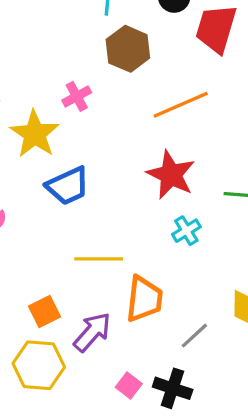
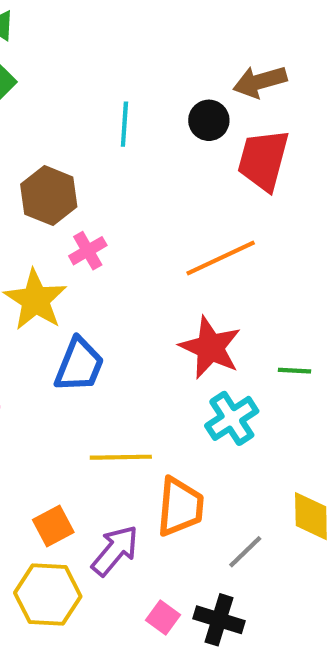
brown hexagon: (128, 49) -> (49, 196), moved
blue trapezoid: (68, 186) -> (79, 365), turned -42
cyan cross: (186, 231) -> (232, 418), size x1.4

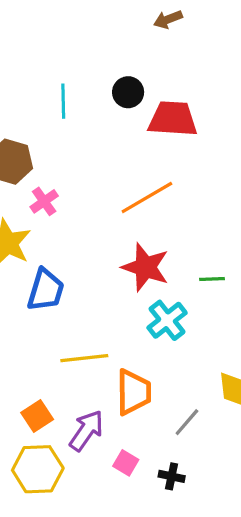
brown arrow: (260, 82) -> (168, 19), moved, size x0.7
red trapezoid: (263, 160) -> (173, 119), turned 84
pink square: (163, 617) -> (126, 463), moved
black cross: (219, 620) -> (172, 476), size x0.7

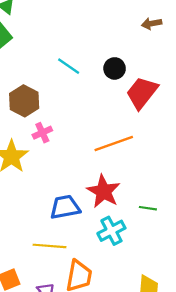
cyan line: (63, 101) -> (69, 66), turned -65
red trapezoid: (173, 119) -> (142, 93), turned -66
blue trapezoid: (46, 290) -> (65, 207), moved, turned -128

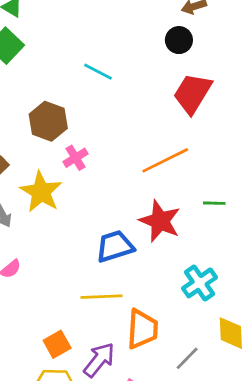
black circle: (115, 68) -> (179, 40), moved
green line: (148, 208) -> (214, 203), moved
cyan cross: (111, 231) -> (200, 283), moved

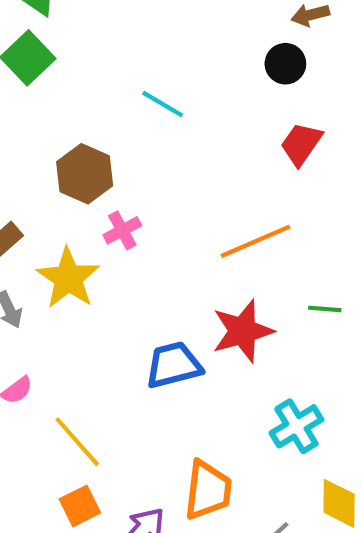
red trapezoid: (192, 93) -> (301, 144), size x0.7
red star: (160, 221) -> (243, 331), turned 30
yellow line: (101, 297) -> (77, 442), moved, turned 48

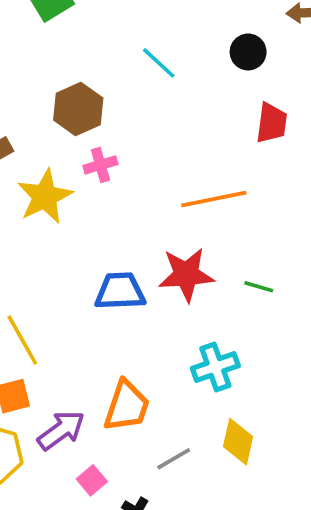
black circle: (285, 64) -> (248, 52), moved
red trapezoid: (301, 144) -> (271, 123), turned 141
green line: (325, 309) -> (259, 287), moved

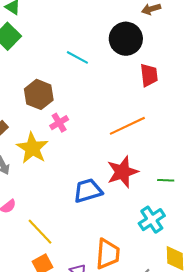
black circle: (248, 52) -> (126, 39), size x1.6
green line: (259, 287) -> (166, 180), moved

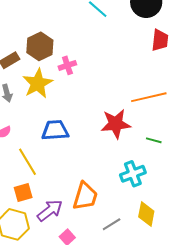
brown hexagon: (39, 94) -> (40, 46), moved
orange line: (127, 126) -> (149, 97), moved
blue trapezoid: (88, 191) -> (55, 130), moved

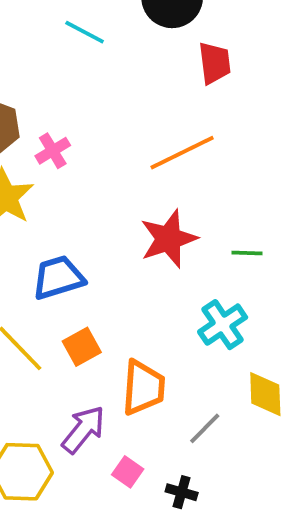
orange line: (149, 97) -> (182, 153), moved
orange square: (23, 192) -> (82, 347), moved

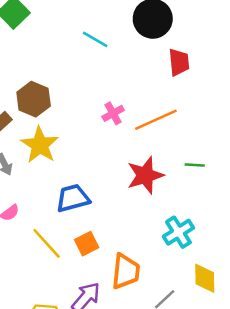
pink cross: (53, 151) -> (113, 113), moved
green line: (247, 253) -> (195, 165), moved

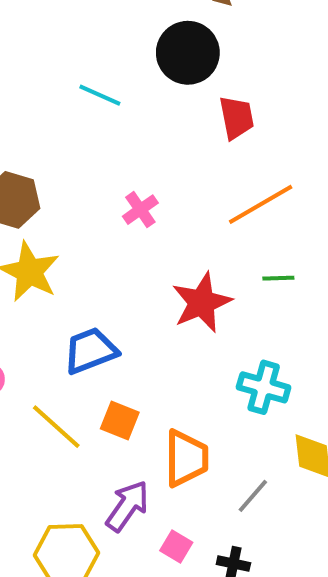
orange line: (156, 120) -> (261, 204), moved
cyan cross: (178, 232) -> (264, 387), turned -36
orange square: (87, 244) -> (120, 420), turned -35

